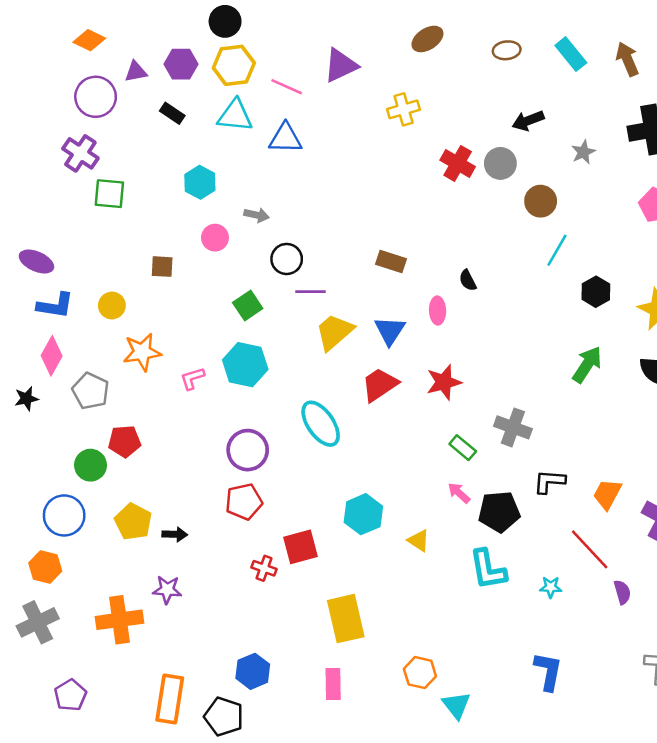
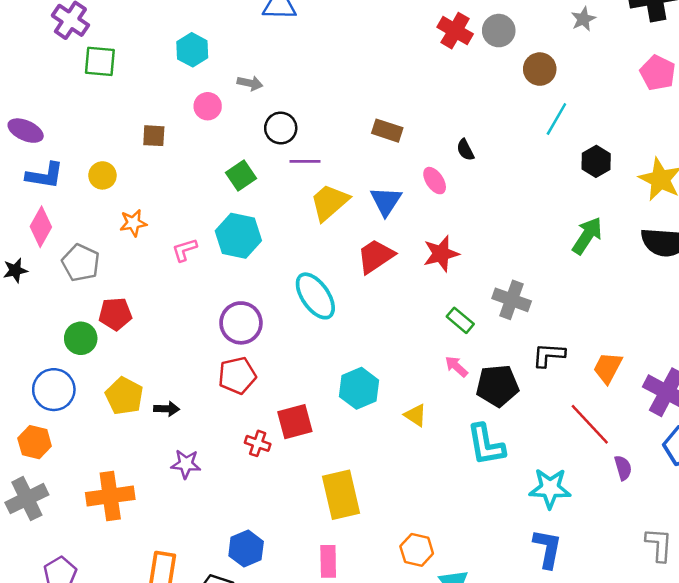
pink ellipse: (438, 311) -> (435, 181), turned -32
orange star: (142, 352) -> (133, 223), size x0.7
cyan star: (551, 587) -> (550, 488), moved, size x1.8
purple star: (167, 590) -> (186, 464), moved

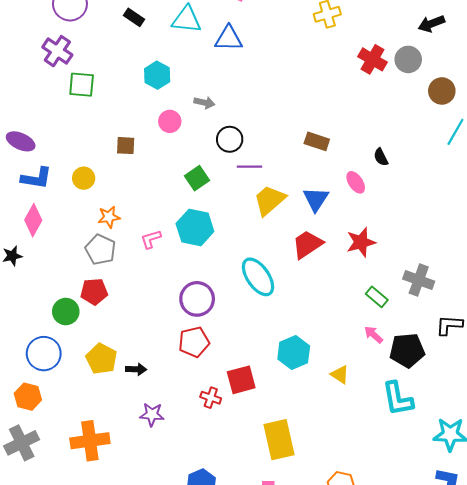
gray pentagon: (81, 263) -> (100, 250), moved

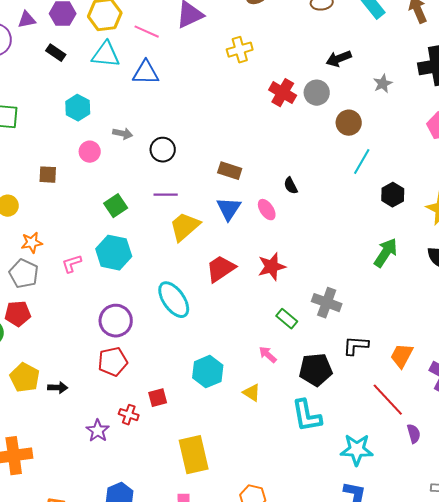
black circle: (230, 139) -> (163, 150), moved
blue triangle: (316, 199) -> (229, 209), moved
pink arrow: (374, 335) -> (268, 355), moved
red square: (241, 380) -> (158, 398), size x0.7
purple star: (152, 414) -> (98, 431), moved, turned 30

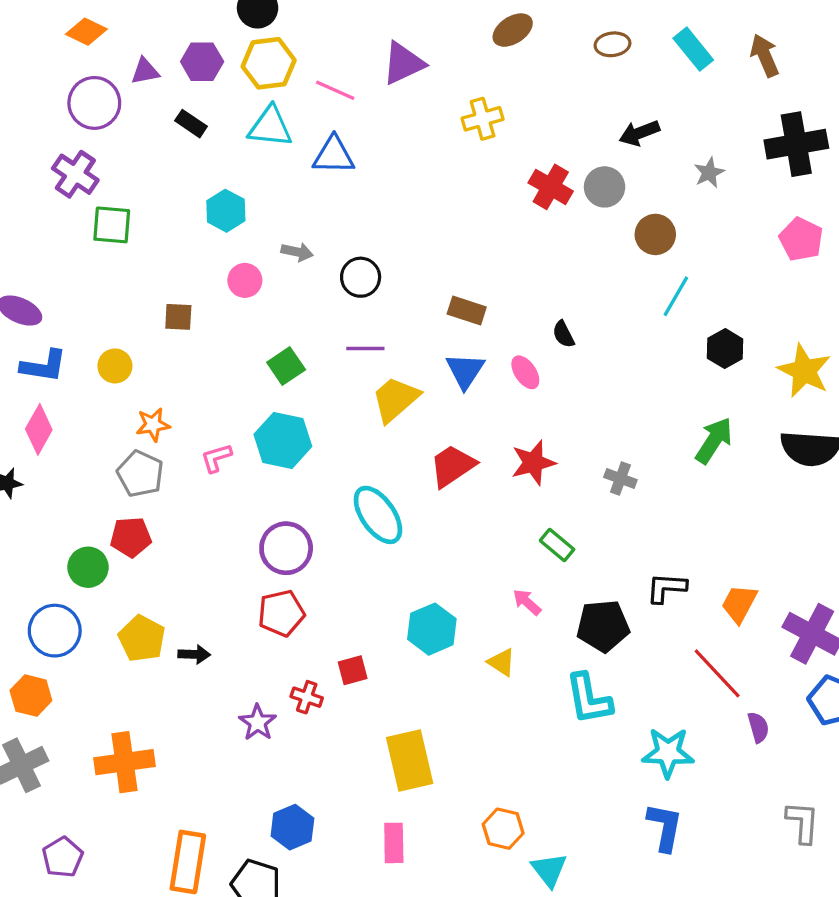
gray cross: (327, 303) -> (620, 478), moved, size x0.7

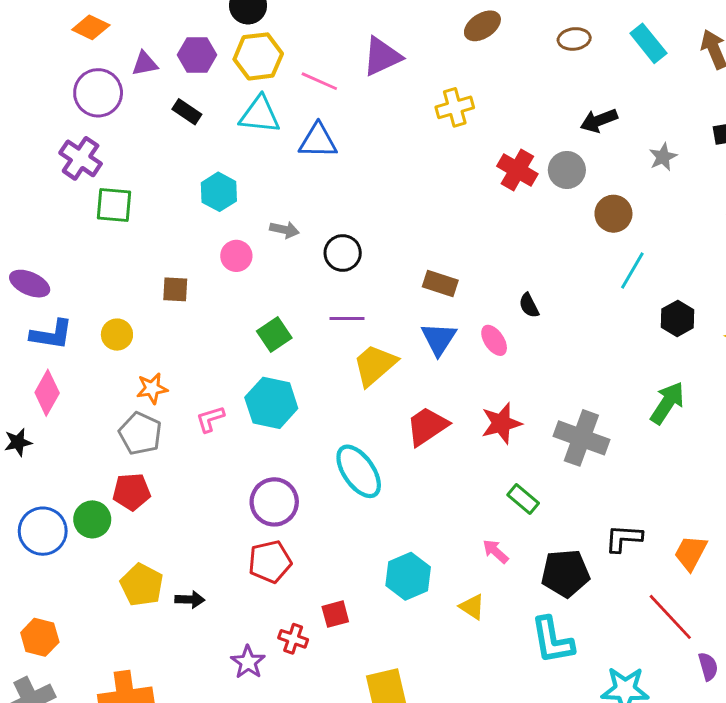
gray cross: (620, 478) -> (581, 438), size x1.8
blue circle: (55, 631) -> (43, 531), moved

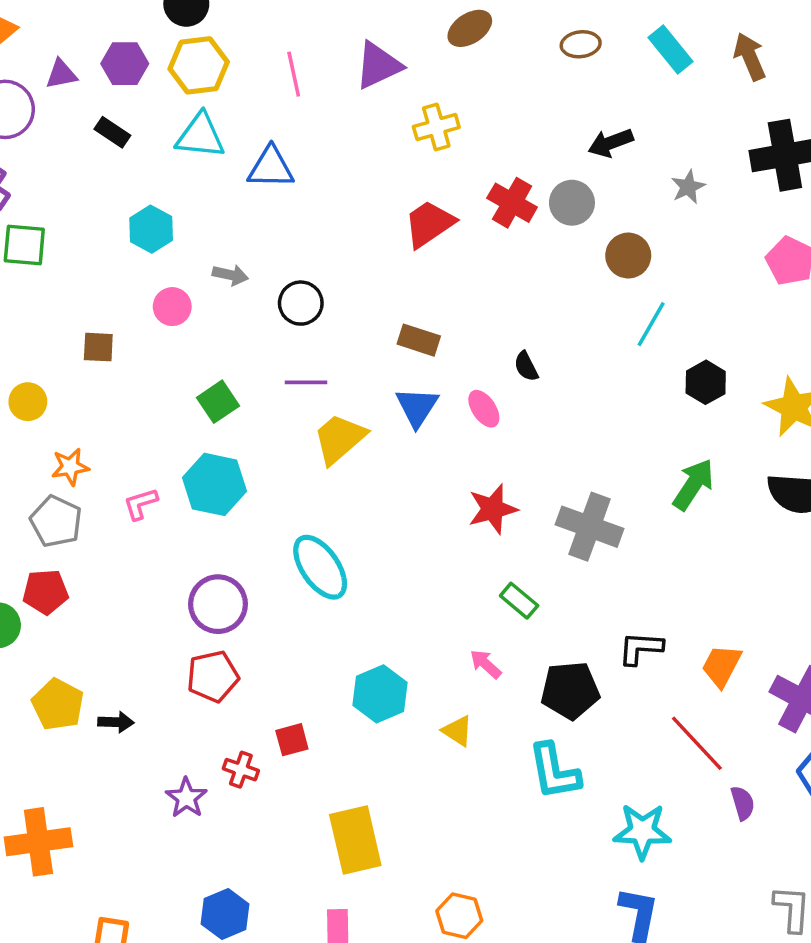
purple triangle: (382, 56) -> (378, 65), moved
pink line: (319, 81) -> (294, 74), moved, turned 54
red trapezoid: (427, 426) -> (429, 224), moved

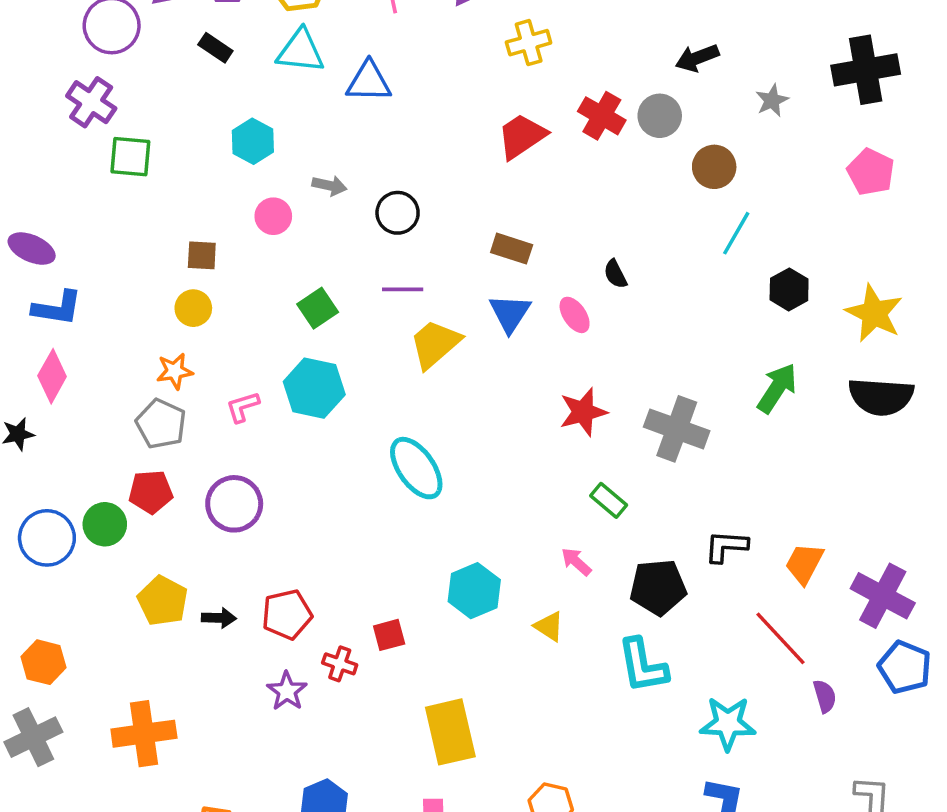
yellow circle: (28, 402) -> (193, 308), moved
purple circle: (218, 604) -> (234, 504), moved
red pentagon: (213, 676) -> (287, 614), moved

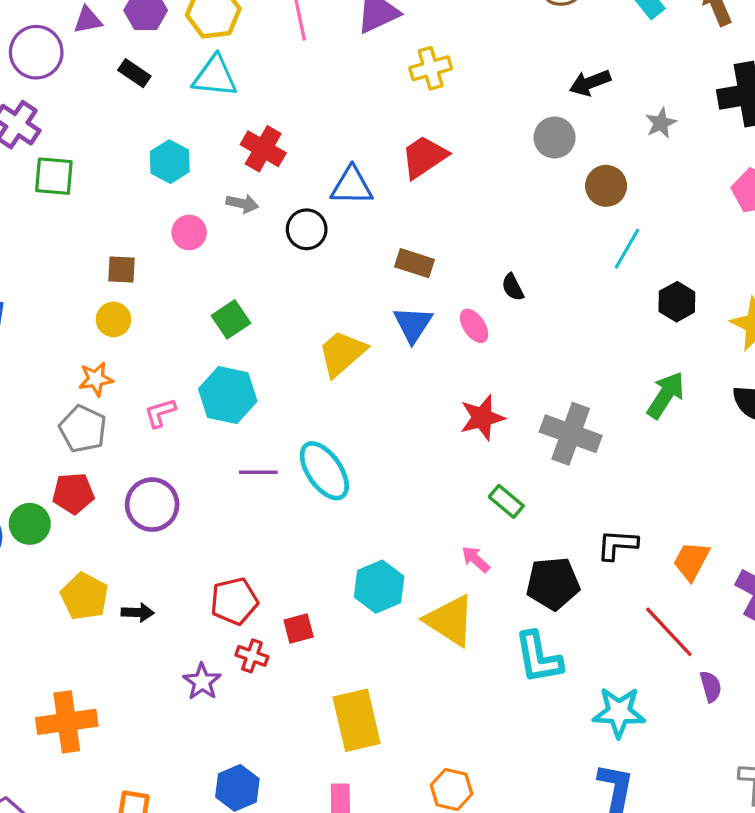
blue triangle: (369, 82) -> (352, 186), moved
red cross: (602, 116) -> (263, 149), moved
purple line: (403, 289) -> (258, 472), moved
red pentagon: (287, 614) -> (234, 601), moved
yellow triangle: (549, 626) -> (450, 620), size x1.8

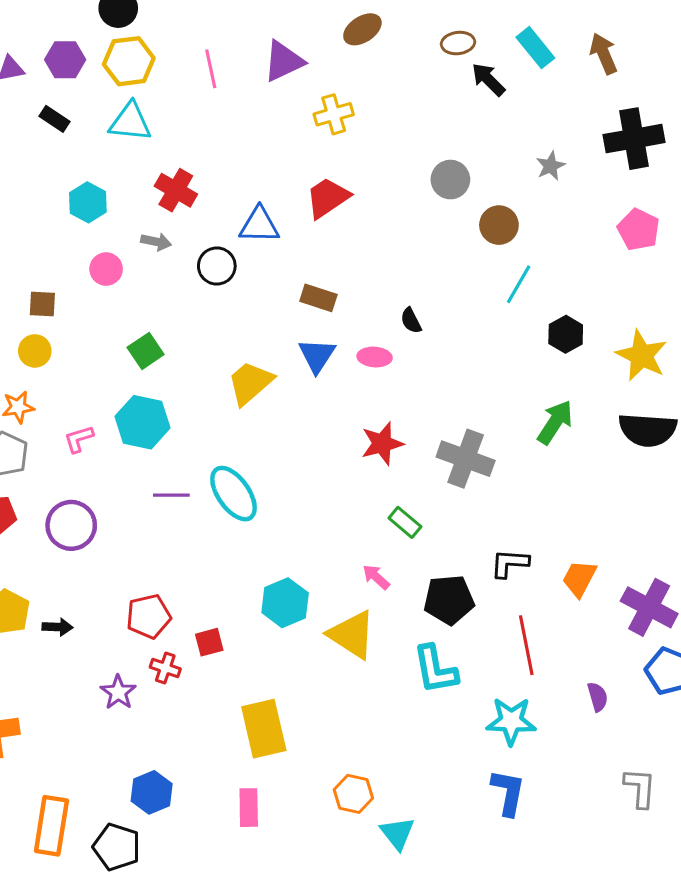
black arrow: (590, 83) -> (488, 79), moved, turned 66
pink ellipse: (474, 326) -> (375, 357), turned -52
red line: (669, 632) -> (526, 645), moved, turned 32

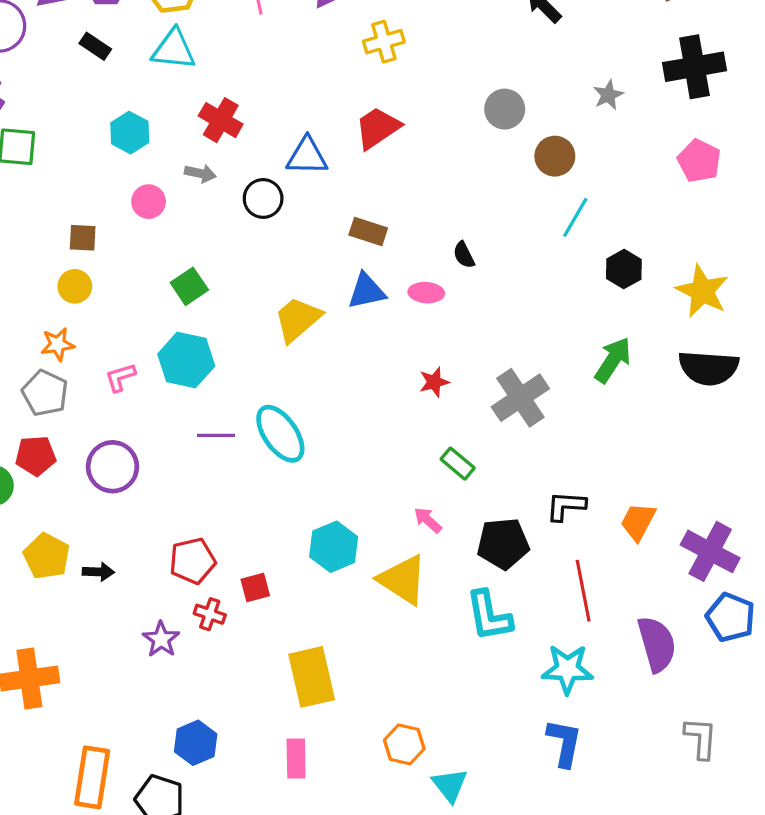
blue triangle: (317, 355) -> (367, 291), turned 45
red star: (382, 443) -> (434, 382), size x0.7
gray cross: (466, 459) -> (520, 398), turned 36
purple semicircle: (598, 697) -> (657, 644), size x1.8

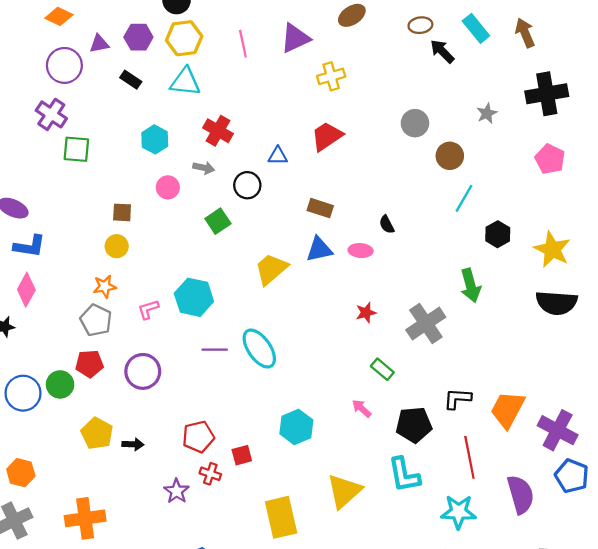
blue triangle: (307, 156) -> (278, 156), size x0.7
green square: (189, 286) -> (218, 221), moved
green arrow: (613, 360) -> (471, 285), moved, turned 132
orange trapezoid: (638, 522) -> (508, 410), size x1.4
yellow triangle: (403, 580) -> (344, 491), moved, turned 45

